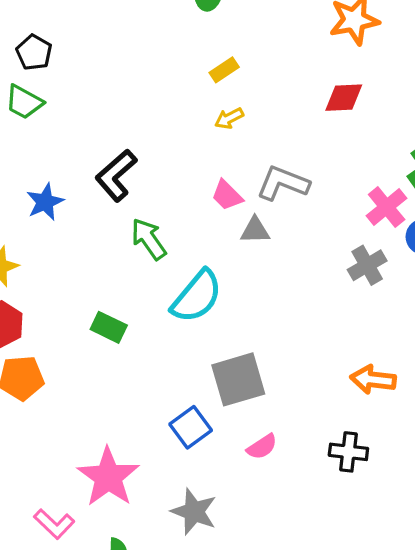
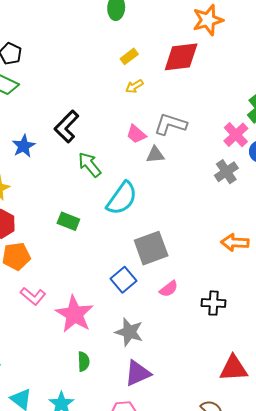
red diamond: (344, 98) -> (181, 57), moved, size x1.5
black cross: (348, 452) -> (213, 303), moved
pink L-shape: (54, 524) -> (33, 296), moved

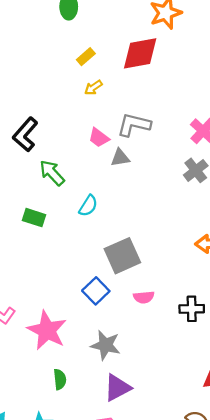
cyan semicircle: (122, 198) -> (88, 206), size x0.6
green rectangle: (68, 221) -> (34, 218), moved
pink semicircle: (169, 289) -> (144, 297), turned 36

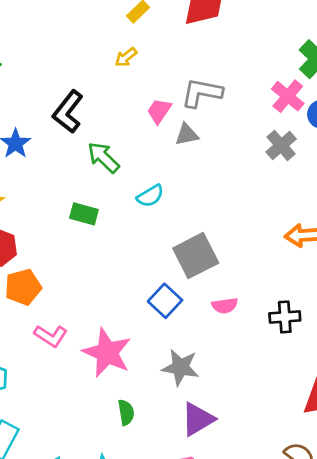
yellow arrow: (93, 88) -> (126, 57), moved
pink trapezoid: (99, 138) -> (159, 111), turned 90
cyan semicircle: (88, 206) -> (150, 196), turned 30

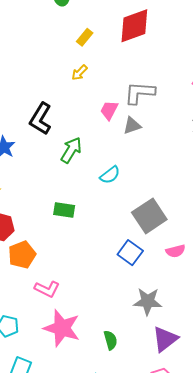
green arrow: (103, 157) -> (71, 150), turned 84
green rectangle: (84, 214) -> (64, 210), moved
pink star: (107, 353) -> (62, 328), moved

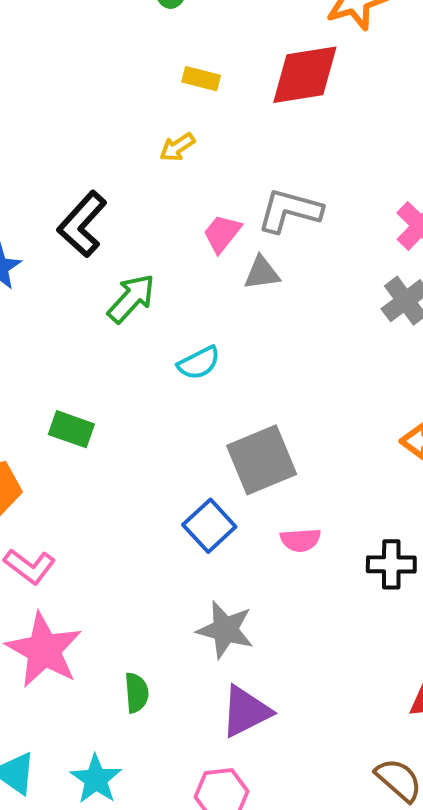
yellow rectangle: (85, 37) -> (201, 79), turned 54
green rectangle: (64, 210) -> (71, 429), moved

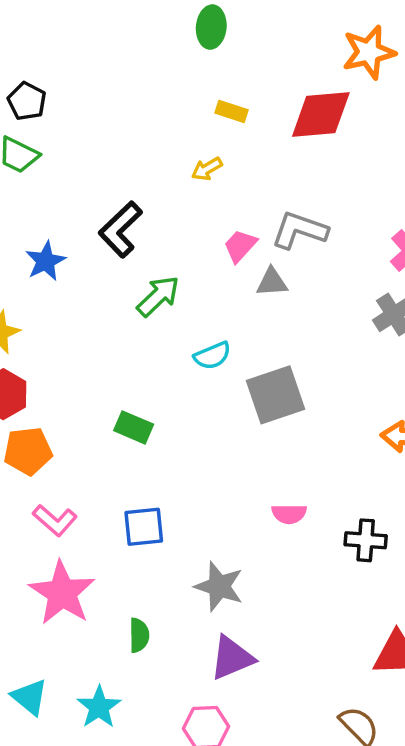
green rectangle: (71, 429) -> (134, 427), moved
gray square: (262, 460) -> (275, 395), moved
blue square: (209, 526) -> (144, 527), moved, turned 33

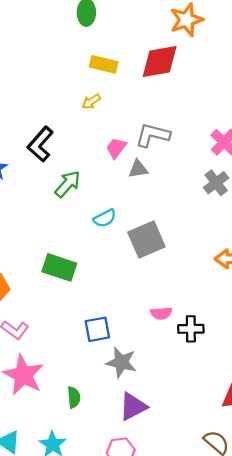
yellow rectangle: (232, 111) -> (104, 64), size x1.4
green rectangle: (134, 427) -> (59, 267), size x1.4
blue square: (144, 527) -> (97, 329), moved
black cross: (366, 540) -> (191, 329), moved

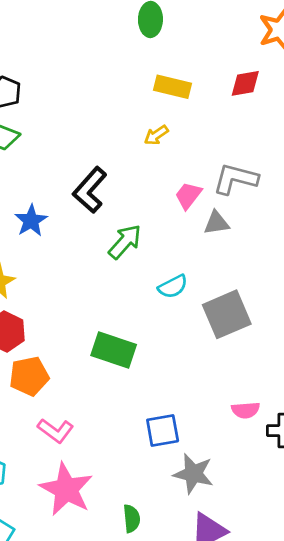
red diamond: (160, 61) -> (245, 83), size x0.6

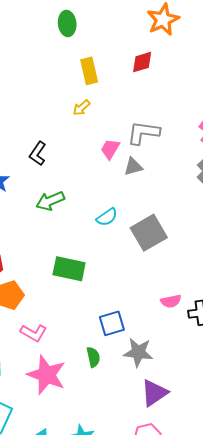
yellow rectangle: (172, 87) -> (89, 71), turned 70
black L-shape: (90, 190) -> (38, 154), size x0.7
green arrow: (125, 242) -> (50, 201), moved, turned -148
green semicircle: (132, 519) -> (93, 357), moved

